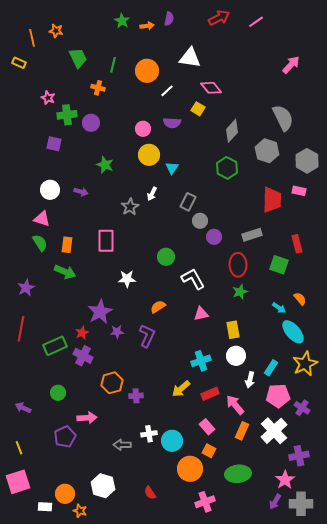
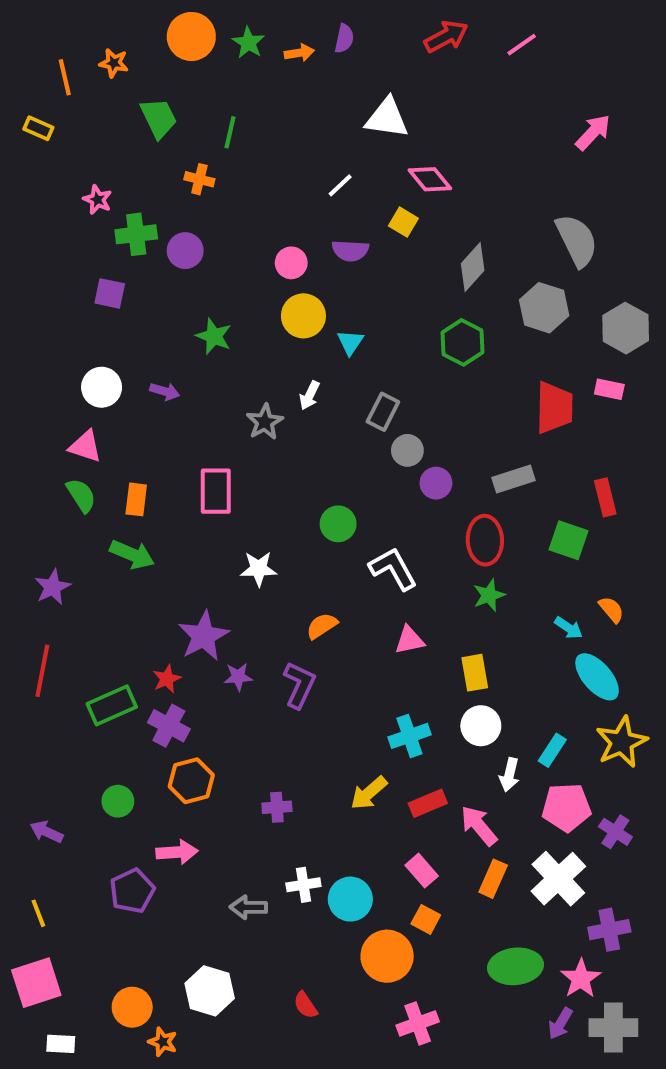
orange circle: (147, 71) -> (191, 36), moved
orange hexagon: (112, 383) -> (191, 781), moved
green ellipse: (238, 474) -> (516, 966), moved
white rectangle: (45, 507) -> (61, 1044), moved

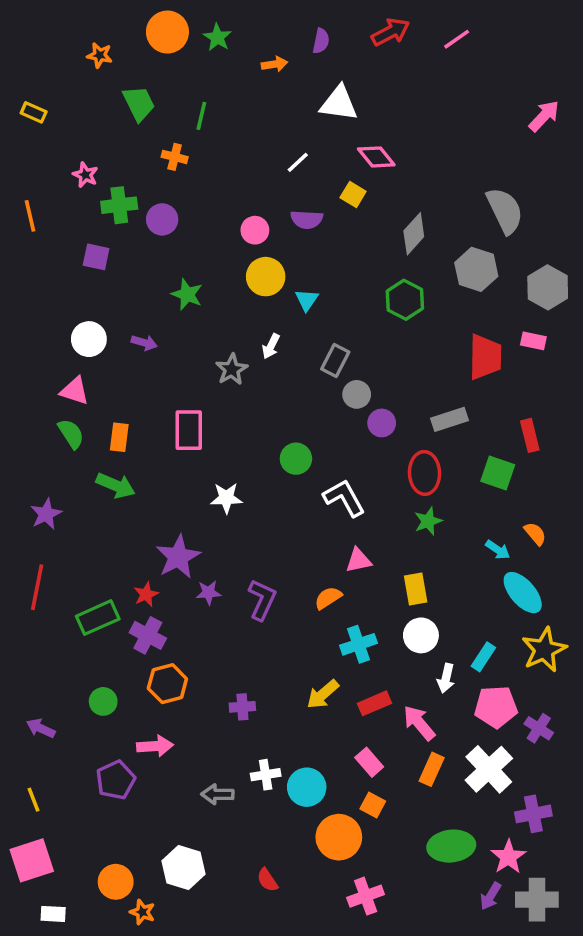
purple semicircle: (344, 39) -> (321, 41), moved
orange arrow: (299, 53) -> (275, 64), moved
orange line: (65, 77) -> (30, 216), moved
pink arrow: (593, 132) -> (544, 116), moved
orange semicircle: (322, 626) -> (328, 598), moved

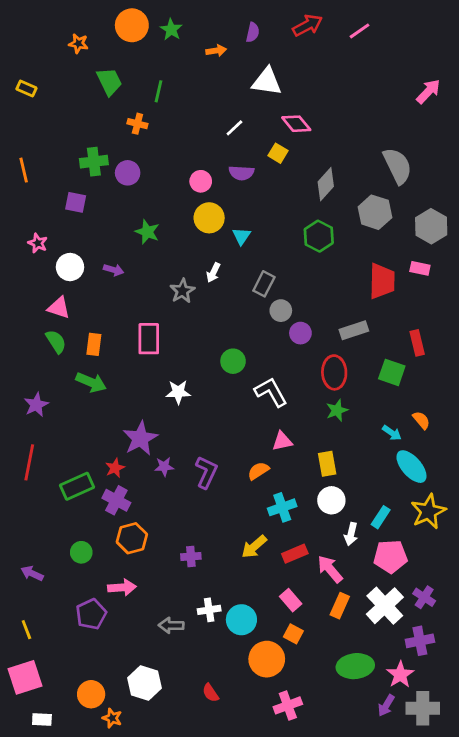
pink star: (85, 175) -> (38, 243), moved
purple cross: (539, 728) -> (424, 597), moved

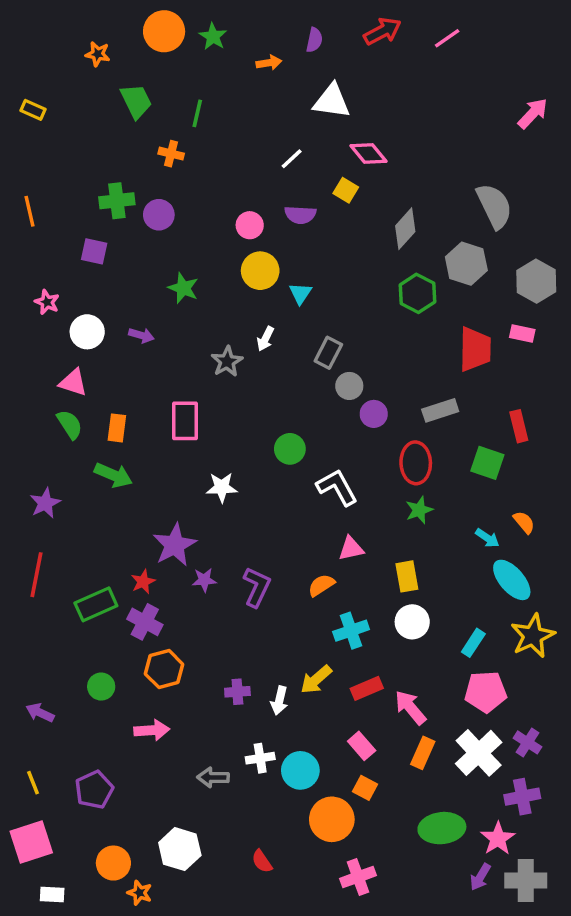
green hexagon: (319, 236) -> (417, 293), moved
white arrow: (351, 534) -> (279, 701), moved
purple pentagon: (91, 614) -> (94, 790), moved

